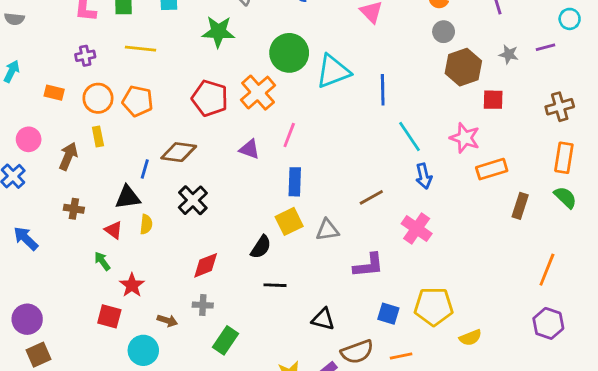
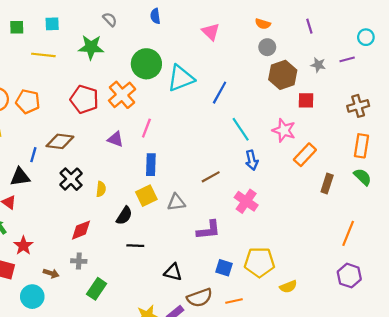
yellow line: (140, 49) -> (43, 55), moved
blue line: (383, 90) -> (220, 93), turned 30
orange rectangle: (492, 169) -> (305, 155), turned -30
yellow semicircle: (146, 224) -> (101, 189), moved

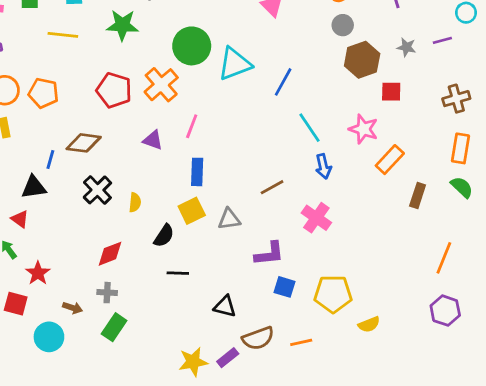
blue square: (224, 268) -> (285, 287), moved
green rectangle: (97, 289) -> (114, 327), moved

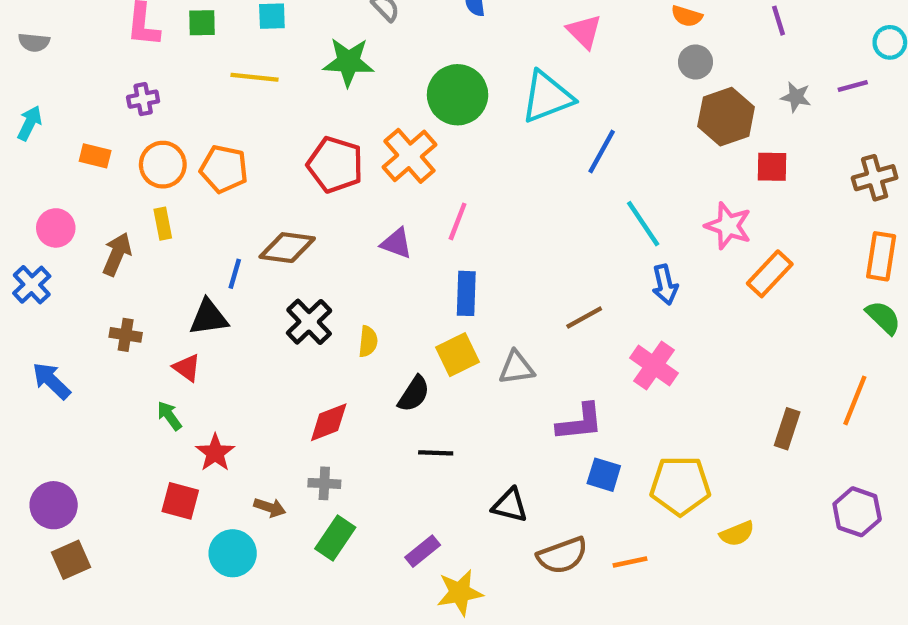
cyan triangle: (235, 64) -> (547, 97), moved
brown rectangle: (418, 196) -> (787, 429), moved
orange line: (444, 258) -> (855, 400), moved
purple rectangle: (228, 358) -> (423, 551), moved

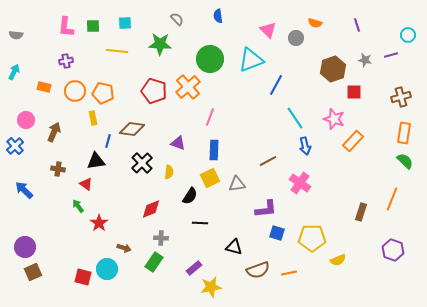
gray circle: (696, 62) -> (296, 38), moved
yellow rectangle: (163, 224) -> (93, 118), moved
purple triangle: (396, 243) -> (178, 143), moved
gray cross: (324, 483) -> (161, 238), moved
red square: (180, 501) -> (83, 277), moved

